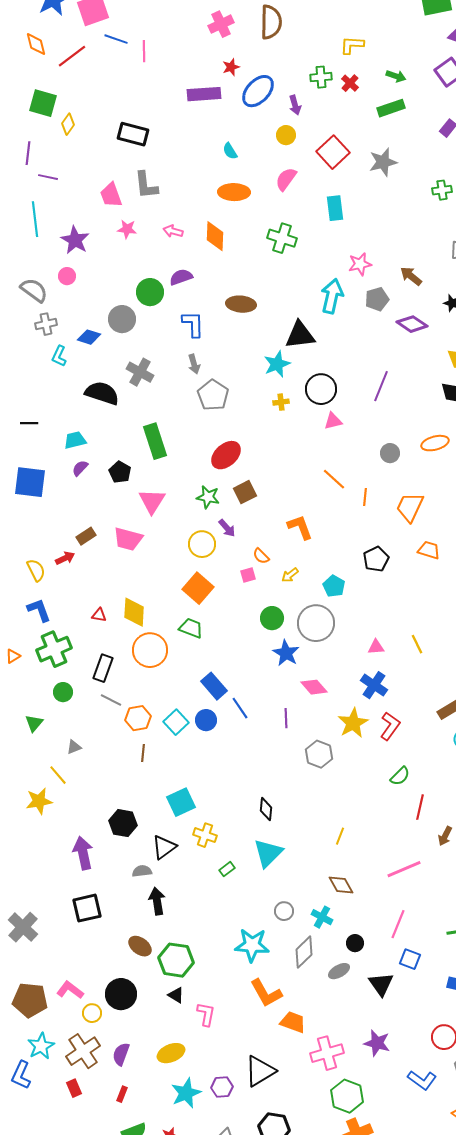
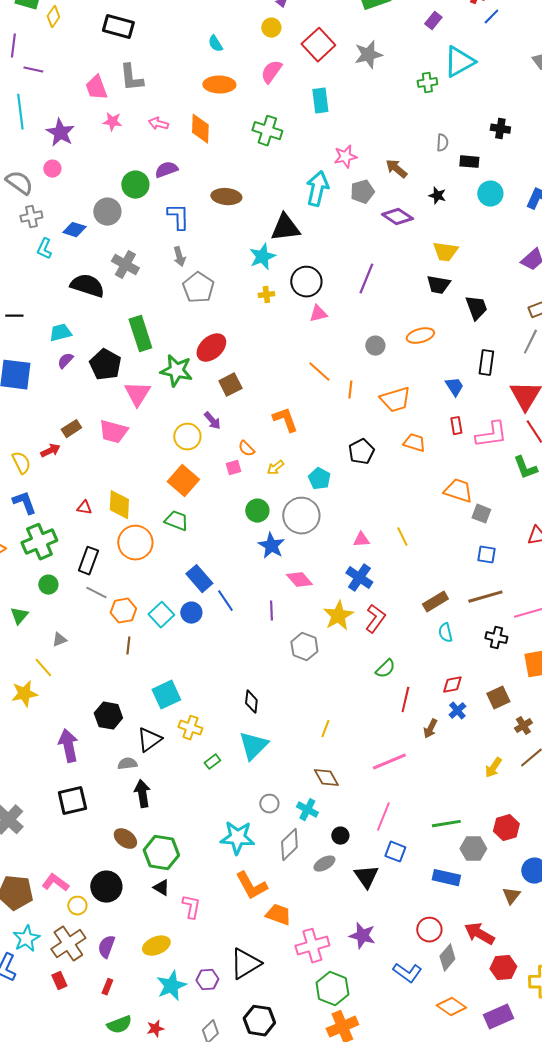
black pentagon: (120, 472) -> (105, 365), size x1.4
green star: (208, 497) -> (176, 371), moved, size x1.4
orange trapezoid: (410, 507) -> (395, 400), turned -132

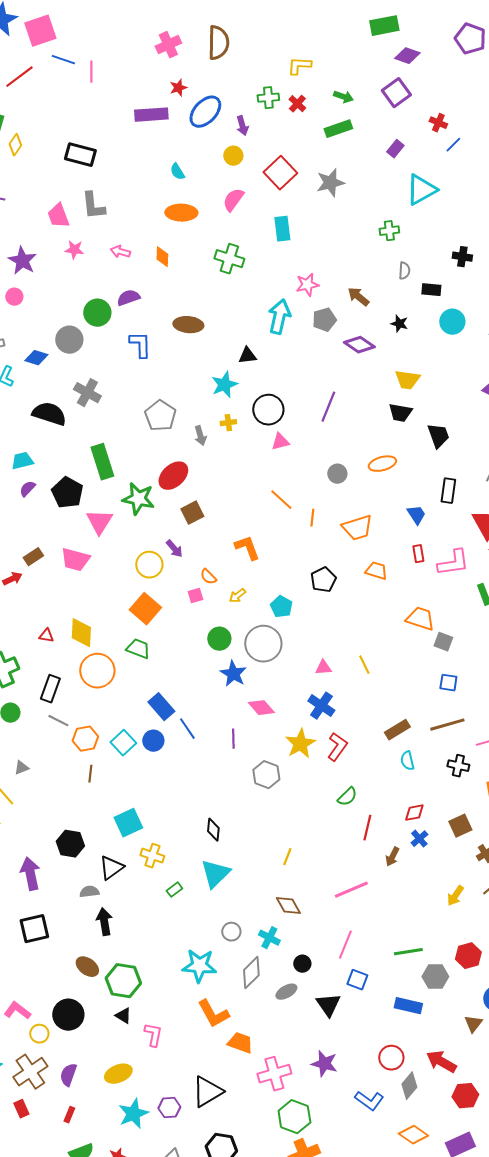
green cross: (427, 83) -> (389, 231), moved
orange diamond: (200, 129) -> (162, 257), size x0.7
black triangle: (285, 228) -> (247, 356), size x0.6
gray arrow: (179, 257) -> (200, 436), moved

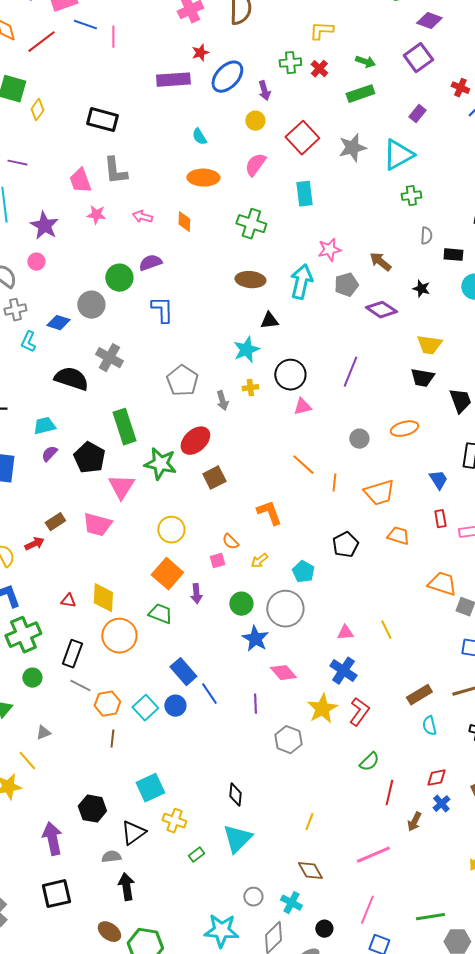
cyan triangle: (421, 190) -> (398, 155), moved
brown ellipse: (188, 325) -> (250, 280), moved
purple arrow: (174, 549) -> (196, 594), moved, turned 36

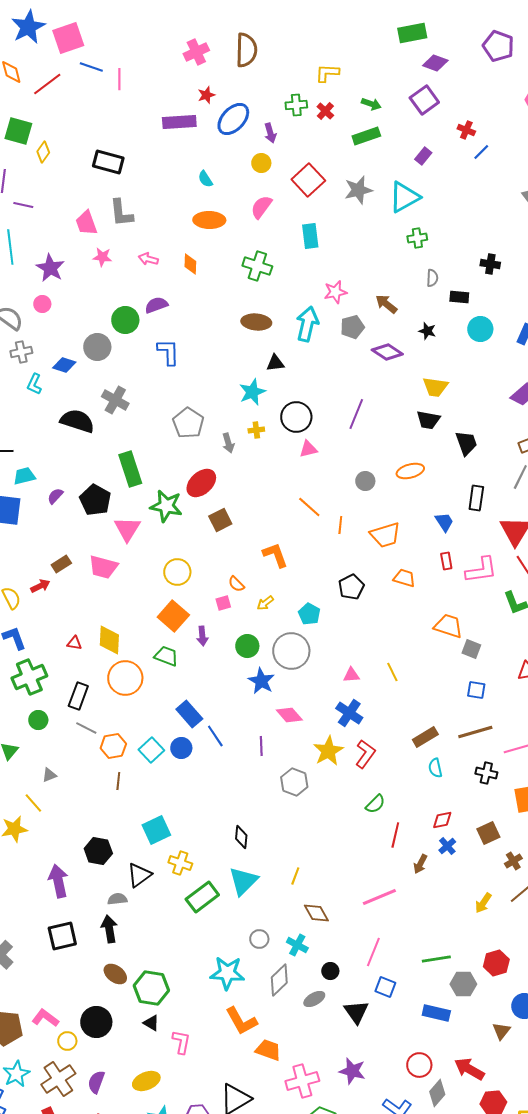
cyan trapezoid: (44, 426) -> (24, 476), moved
yellow line: (309, 822) -> (295, 876), moved
green rectangle: (196, 855) -> (202, 897), size x2.0
black arrow: (126, 887) -> (109, 929), moved

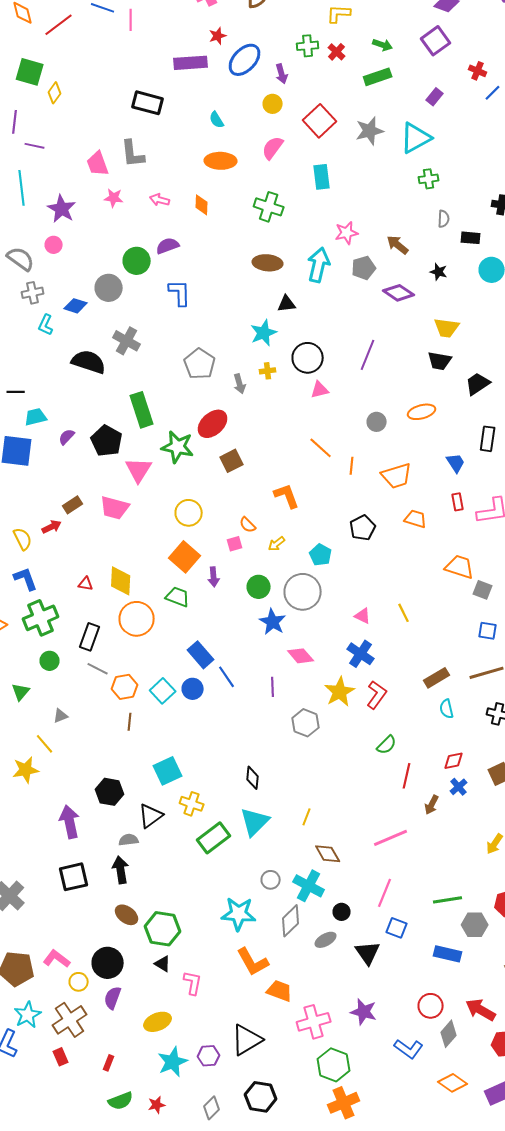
black rectangle: (108, 162) -> (148, 103), moved
black trapezoid: (466, 443) -> (478, 384), turned -104
pink triangle: (351, 675) -> (363, 616), turned 30
cyan cross: (297, 945) -> (309, 886), size x1.4
purple semicircle: (96, 1082) -> (113, 998), moved

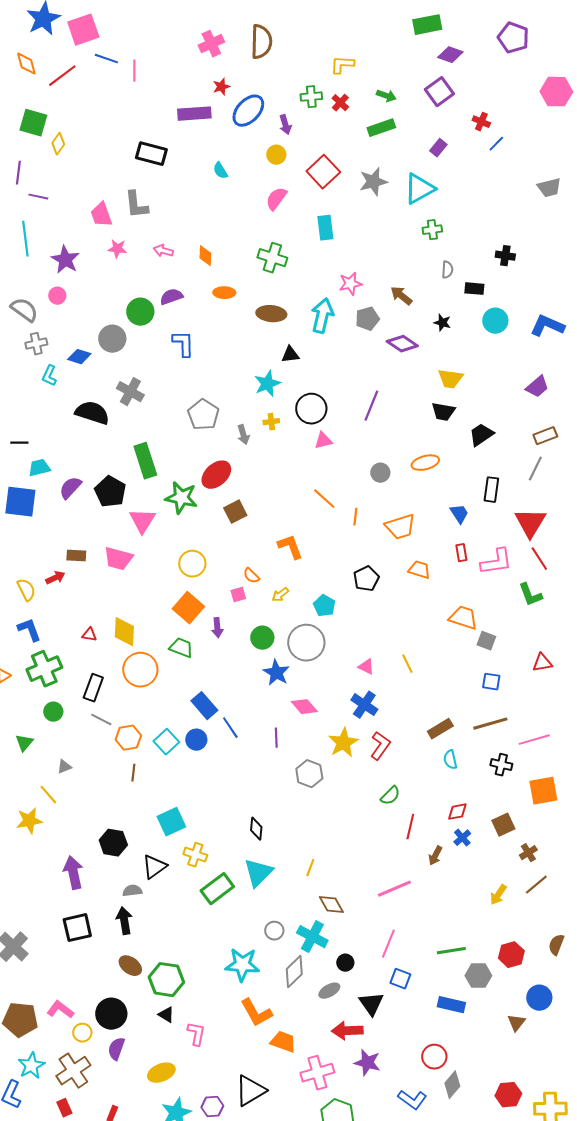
orange ellipse: (221, 161) -> (224, 293), moved, size x0.7
purple semicircle: (67, 437) -> (70, 488), size x1.4
brown rectangle: (73, 505) -> (76, 556), turned 36
red arrow: (481, 1010) -> (347, 1031), moved, turned -32

